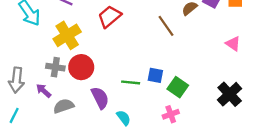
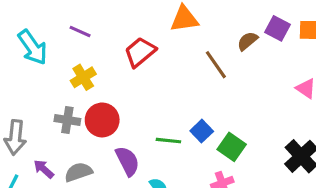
yellow cross: (67, 35) -> (83, 77), size x0.7
blue square: (155, 75) -> (202, 131), turned 35
purple arrow: (44, 91) -> (44, 169), moved

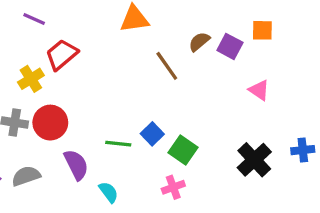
purple square: (277, 28) -> (230, 46), moved
purple line: (80, 32) -> (34, 19), moved
red trapezoid: (140, 52) -> (62, 55), moved

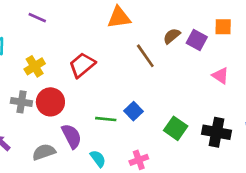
red trapezoid: (62, 55) -> (82, 65), moved
green square: (183, 150) -> (176, 128), moved
black cross: (254, 160) -> (217, 132), turned -36
gray semicircle: (26, 176) -> (44, 152), moved
pink cross: (173, 187) -> (139, 160), moved

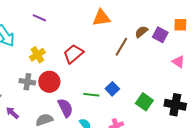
brown line: (145, 56) -> (121, 47), turned 66

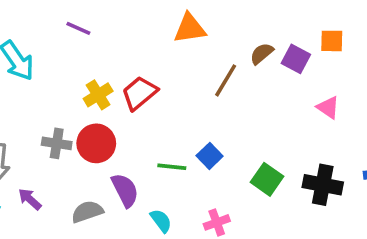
yellow cross: (37, 55) -> (98, 95), moved

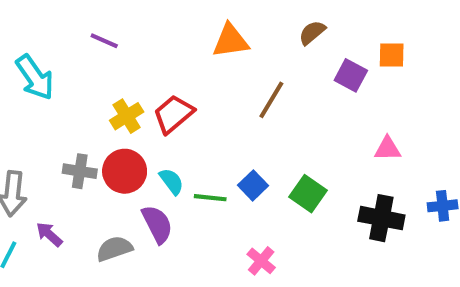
brown semicircle: (262, 54) -> (312, 33), moved
pink triangle: (328, 107) -> (388, 149), moved, turned -35
green square: (267, 179) -> (308, 194), moved
cyan semicircle: (161, 221) -> (171, 181), moved
pink cross: (217, 222) -> (261, 261), turned -30

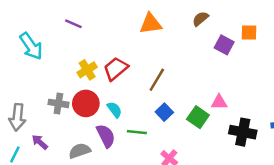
brown line: (271, 100) -> (157, 80), moved
pink triangle: (388, 149) -> (219, 102), moved
green line: (210, 198) -> (137, 132), moved

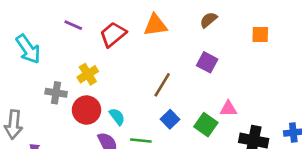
purple square: (224, 45) -> (207, 62), moved
red trapezoid: (116, 69) -> (113, 34), moved
gray cross: (58, 103) -> (56, 93), moved

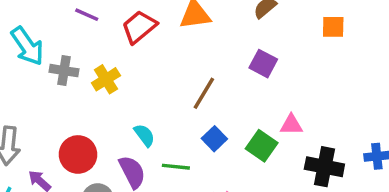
gray cross: (56, 93) -> (64, 71), moved
red circle: (87, 110) -> (78, 154), moved

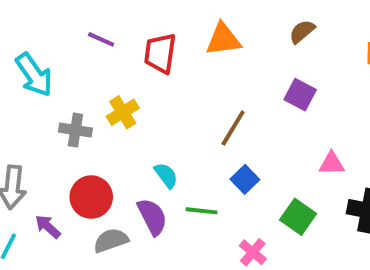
red trapezoid: (139, 27) -> (160, 53), turned -42
gray cross: (64, 71) -> (75, 130), moved
green square: (262, 146) -> (298, 217), moved

